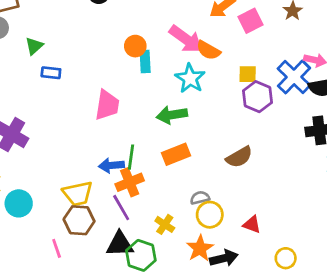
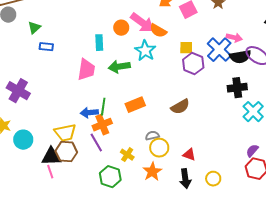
orange circle: (135, 46) -> (121, 28), moved
cyan rectangle: (145, 62) -> (99, 43), moved
green arrow: (172, 115) -> (119, 67), moved
black triangle: (120, 244) -> (51, 157), moved
black arrow: (224, 258) -> (185, 179), moved, turned 96

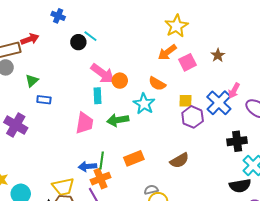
pink arrow: (142, 23) -> (103, 73), moved
pink arrow: (234, 38) -> (234, 91), turned 105
black semicircle: (240, 57) -> (240, 186), moved
purple cross: (18, 91) -> (16, 125), moved

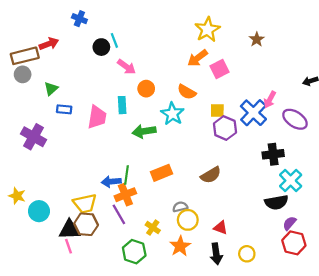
cyan line: (90, 36) -> (114, 40), turned 32
brown star: (218, 55) -> (257, 39), moved
pink arrow: (103, 73) -> (126, 67), moved, size x0.7
pink trapezoid: (84, 123) -> (97, 117), moved

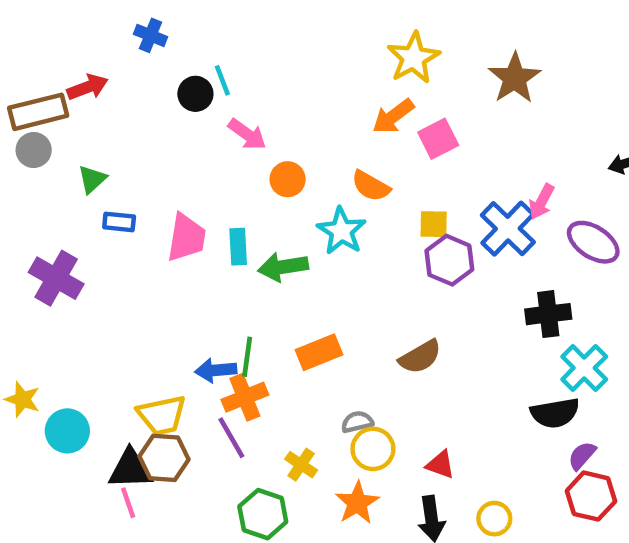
brown star: (257, 39) -> (515, 78), size x1.6
cyan rectangle: (122, 105) -> (238, 247), moved

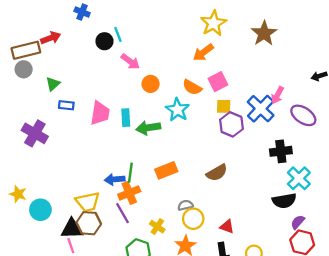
pink square: (438, 139) -> (218, 82), moved

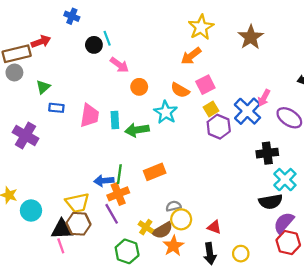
yellow square: (224, 106) -> (211, 109), turned -32
brown semicircle: (217, 173) -> (162, 230), moved
purple semicircle: (298, 222) -> (284, 223), size x1.5

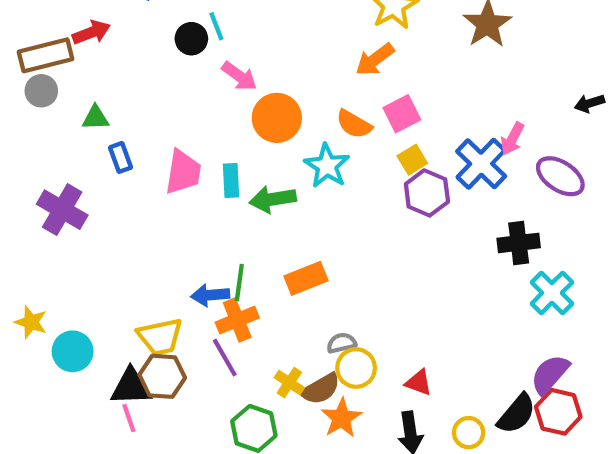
green triangle: (43, 87) -> (96, 118), turned 40
orange circle: (139, 87) -> (277, 118), size x1.5
blue rectangle: (56, 108) -> (121, 157), turned 64
black semicircle: (271, 202) -> (517, 414), moved, turned -40

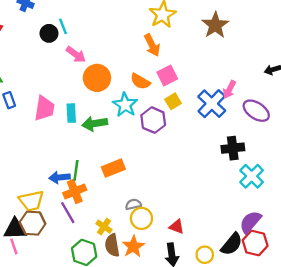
orange arrow: (375, 60) -> (152, 45), turned -80
purple hexagon: (427, 193) -> (153, 120), moved
brown semicircle: (321, 389) -> (112, 245), moved, turned 110

